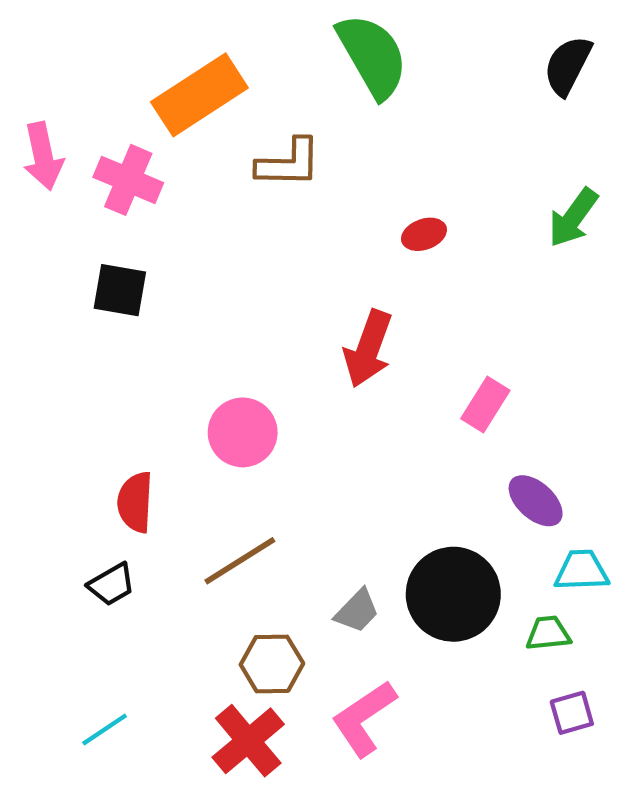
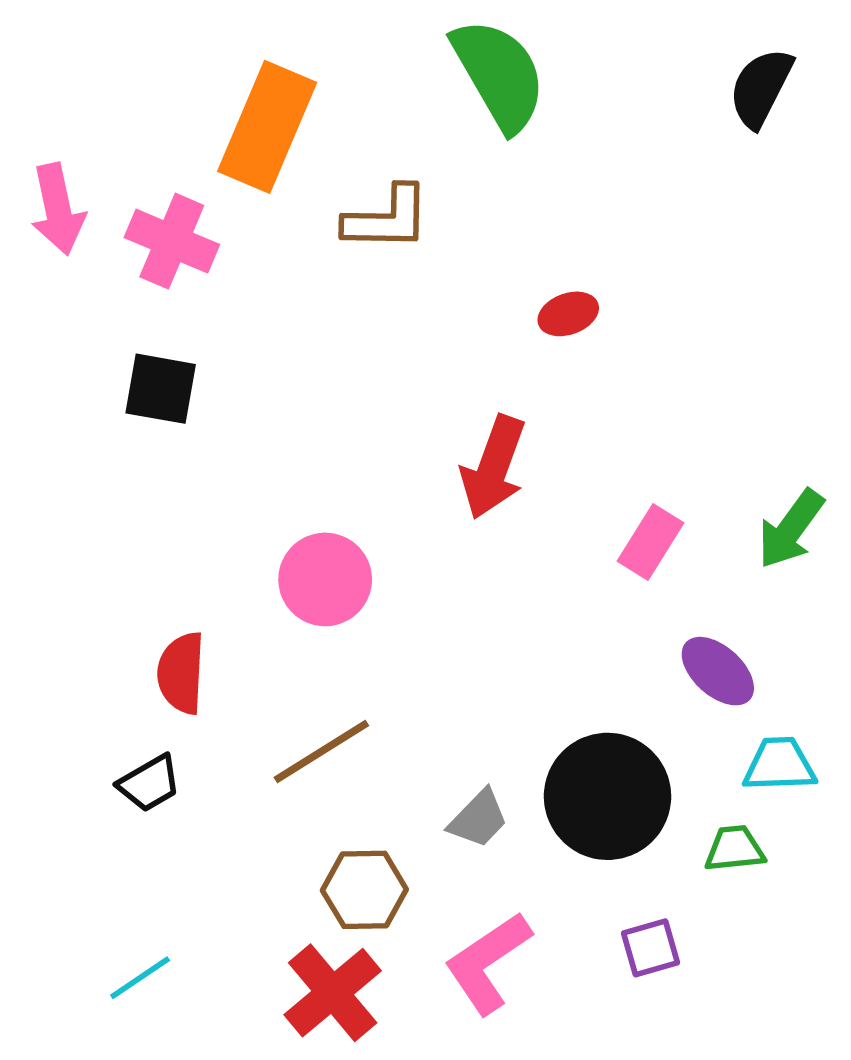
orange rectangle: (199, 95) -> (267, 127), turned -34
green arrow: (573, 218) -> (791, 529), moved
purple square: (572, 713) -> (651, 948), moved

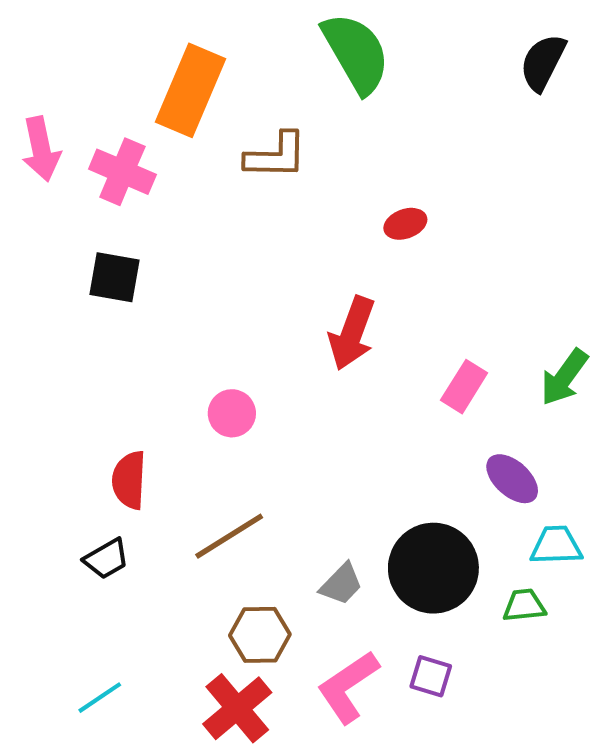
pink circle: (325, 579) -> (232, 413), size x0.7
purple square: (651, 948) -> (431, 676), moved, turned 33

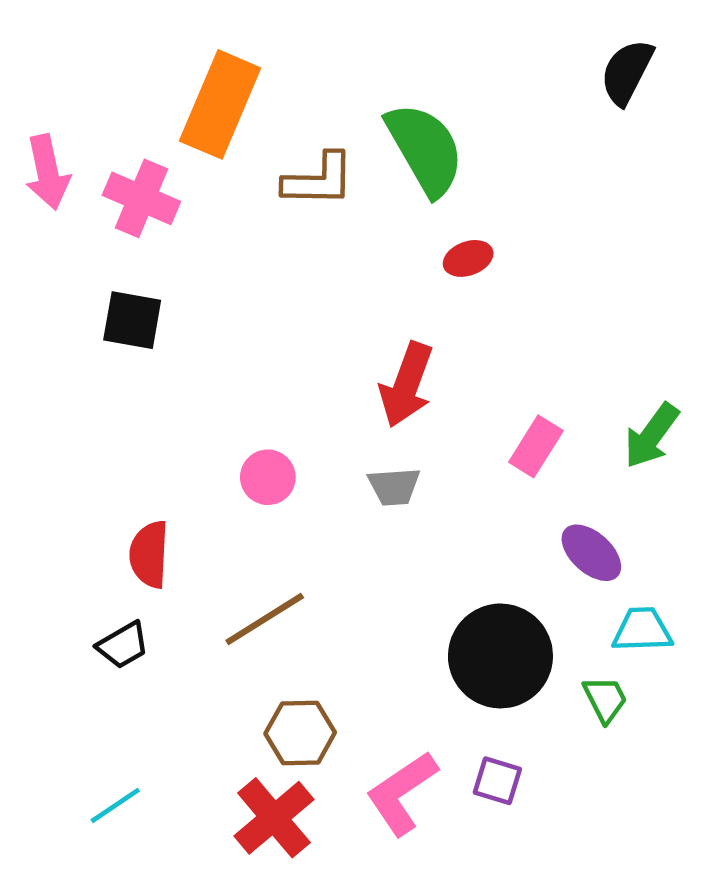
green semicircle: (356, 53) -> (425, 149), moved
gray trapezoid: (341, 584) -> (394, 486), moved, turned 42
green trapezoid: (524, 605) -> (605, 699), turned 69

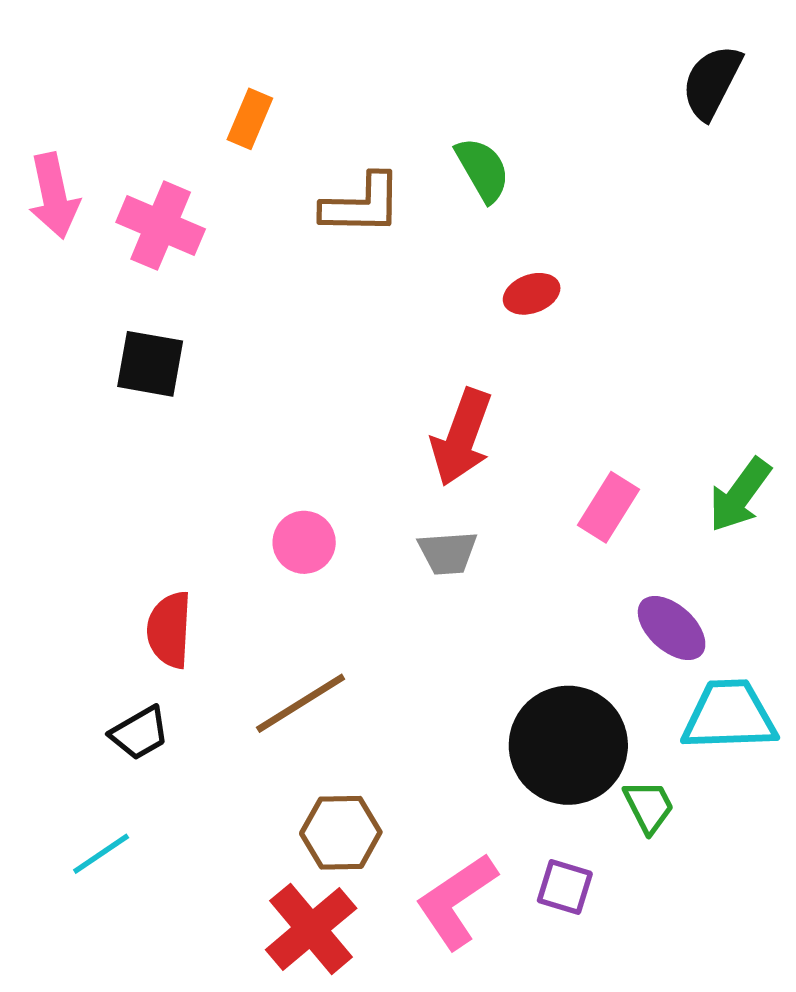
orange rectangle: (220, 104) -> (250, 119), size x0.5
green semicircle: (425, 149) -> (483, 170), size x0.6
cyan trapezoid: (642, 630) -> (729, 716), size x1.4
green trapezoid: (605, 699) -> (649, 807), moved
cyan line: (115, 805) -> (101, 854), moved

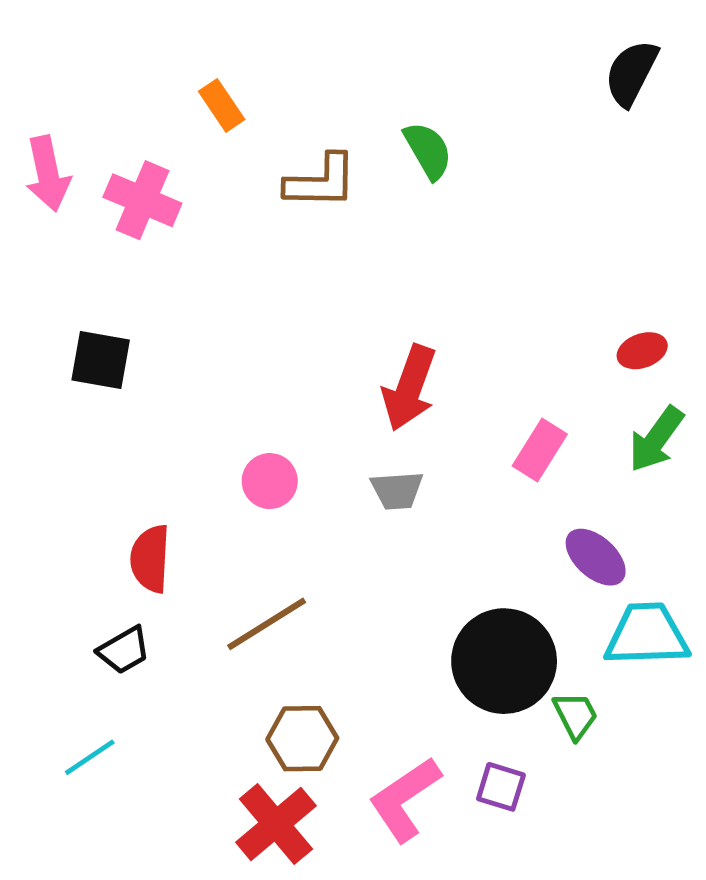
orange rectangle: (250, 119) -> (222, 105), turned -57
red ellipse: (532, 294) -> (642, 351), moved
black square: (150, 364) -> (101, 360), moved

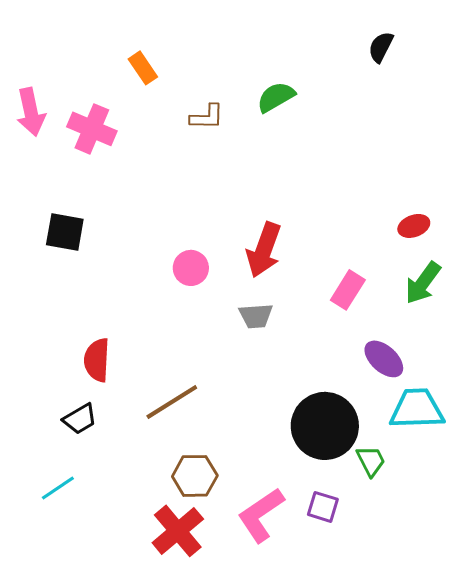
black semicircle: (631, 73) -> (381, 47), moved, size x0.7
green semicircle: (428, 150) -> (276, 97), turned -90
brown L-shape: (321, 182) -> (207, 117), size x0.7
pink circle: (270, 481) -> (191, 268), moved

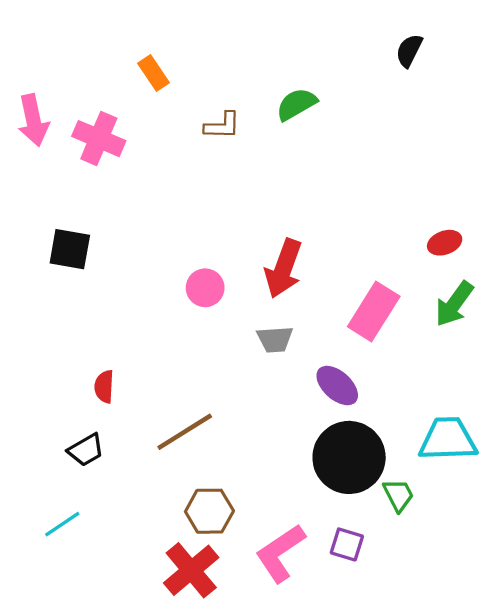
pink rectangle: (348, 290) -> (374, 311), size x1.4
purple ellipse: (384, 359) -> (337, 386), moved
red semicircle: (97, 360) -> (104, 387), size x0.7

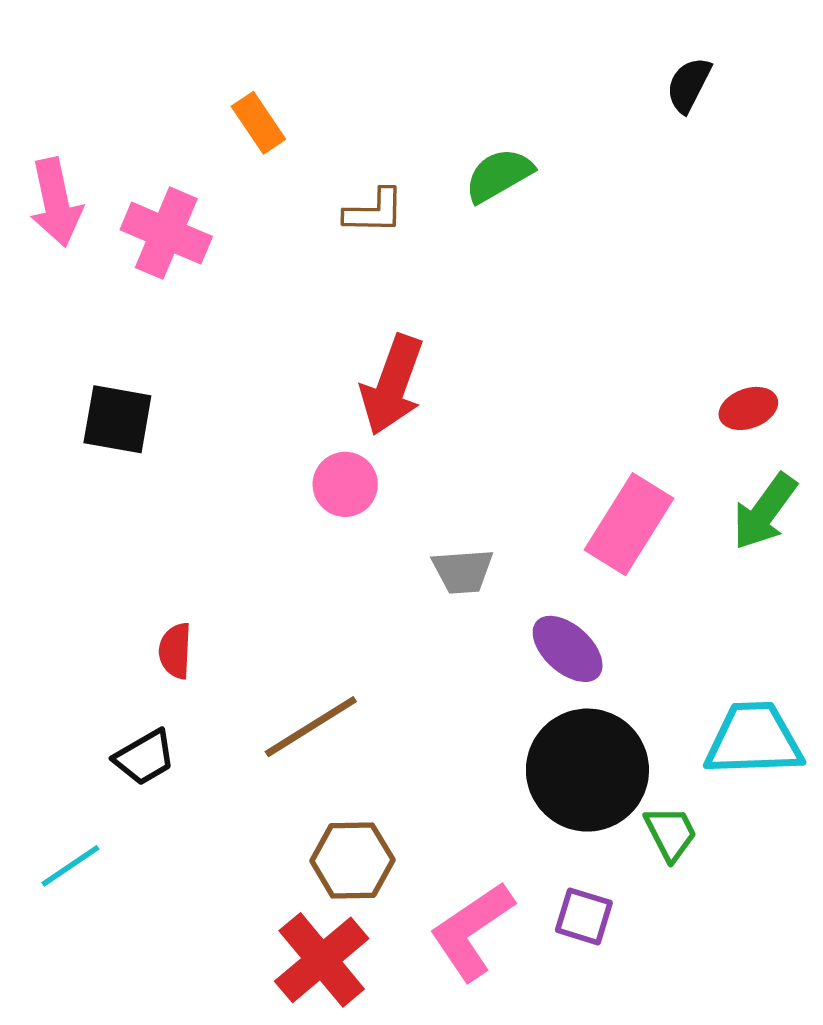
red arrow: (284, 268) -> (392, 385), moved
cyan line: (62, 524) -> (70, 866), moved

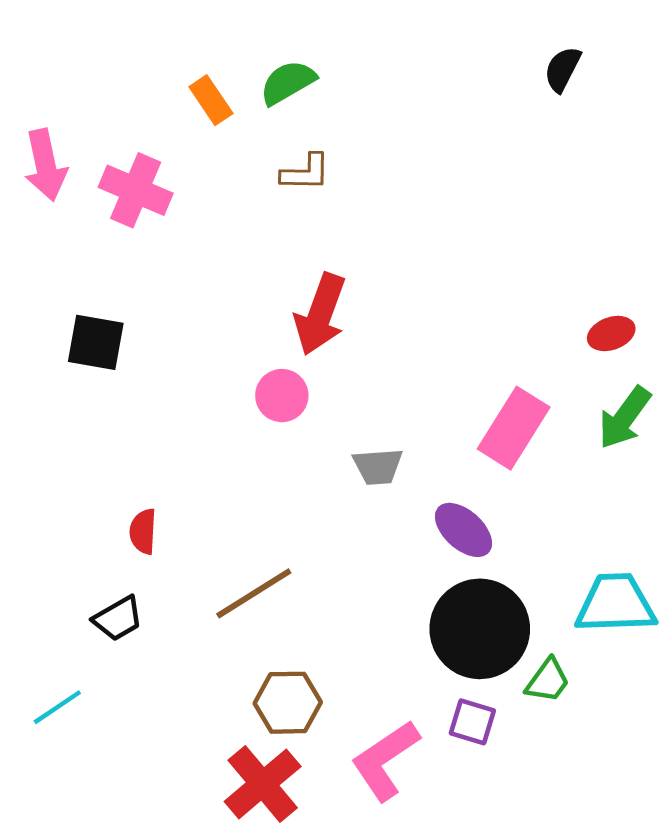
green semicircle: (499, 175) -> (288, 82), moved
green trapezoid: (671, 833) -> (548, 681), turned 63
purple square: (584, 916) -> (472, 722), moved

